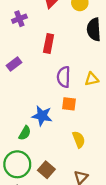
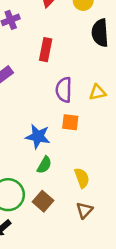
green semicircle: (25, 133) -> (44, 165), moved
yellow semicircle: (79, 140) -> (82, 178), moved

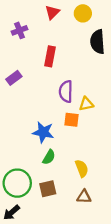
yellow triangle: (97, 92) -> (86, 104), moved
brown square: (43, 201) -> (48, 189), turned 36
brown triangle: (84, 210) -> (84, 197), turned 49

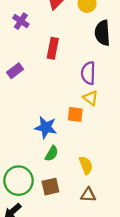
purple cross: (19, 30) -> (21, 21), turned -35
purple semicircle: (66, 91) -> (88, 73), moved
yellow triangle: (86, 104) -> (91, 98), turned 49

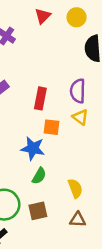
red rectangle: (53, 48) -> (40, 98), moved
orange square: (75, 114) -> (52, 127), moved

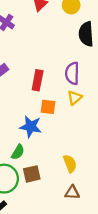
yellow triangle: (80, 117) -> (75, 98), turned 42
green semicircle: (39, 176) -> (18, 152), moved
brown square: (38, 211) -> (32, 174), moved

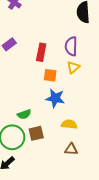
blue star: (31, 127) -> (55, 98), moved
green semicircle: (18, 152) -> (24, 114), turned 40
yellow semicircle: (70, 164) -> (69, 124), turned -63

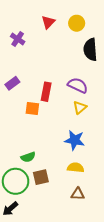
purple semicircle: (71, 46) -> (78, 85), turned 114
orange square: (50, 75) -> (32, 109), moved
blue star: (55, 98) -> (75, 140), moved

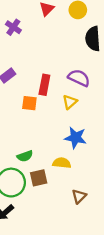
yellow triangle: (80, 108) -> (70, 102), moved
yellow semicircle: (76, 168) -> (62, 163), moved
brown triangle: (78, 194) -> (79, 196), turned -48

